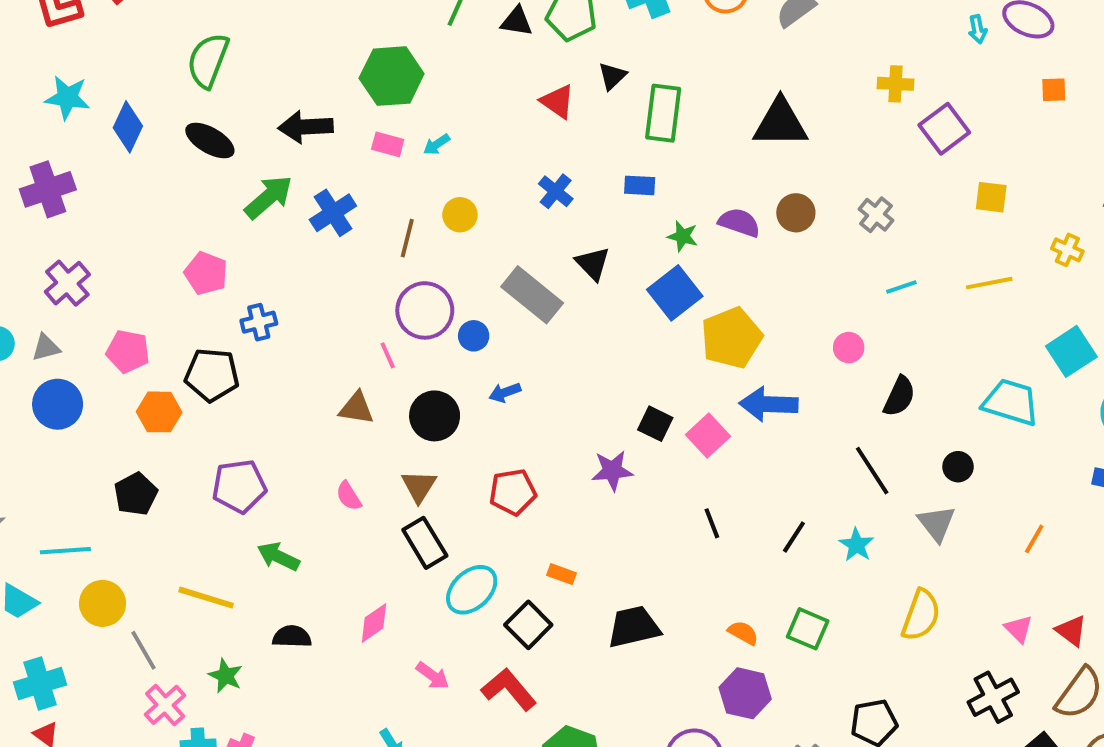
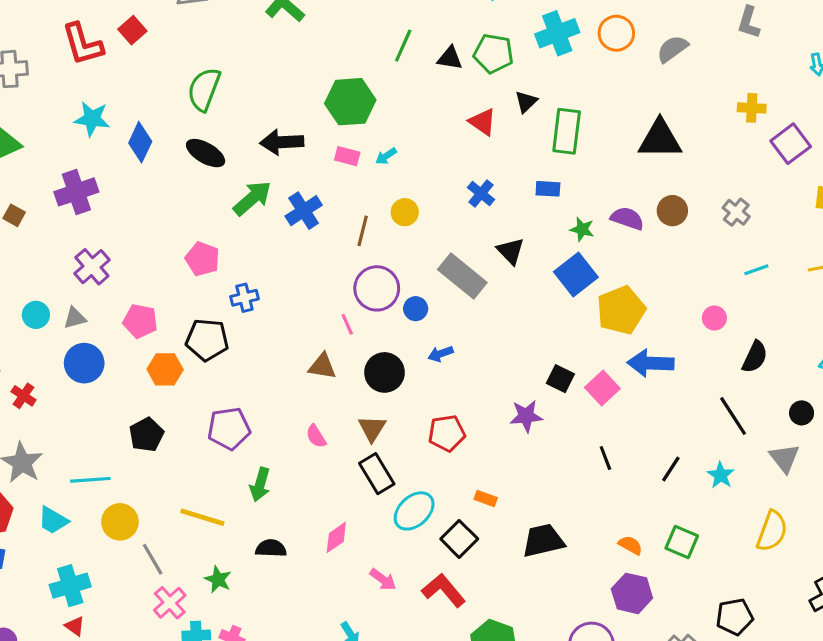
green arrow: (278, 557) -> (260, 484), turned -100

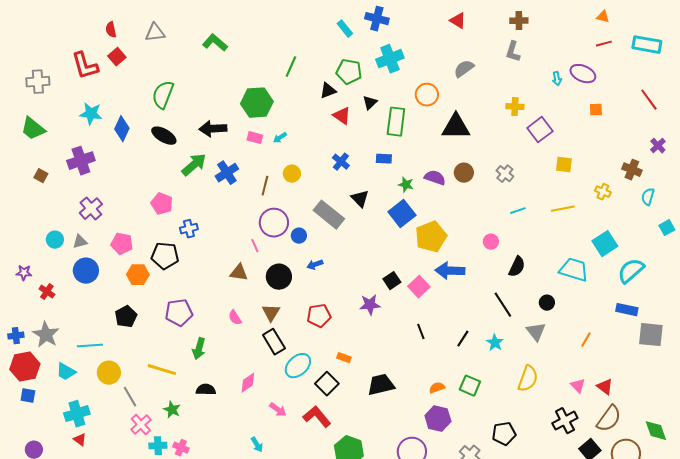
orange circle: (616, 33) -> (427, 95), moved
black triangle: (450, 58) -> (328, 91), moved, turned -30
black square: (560, 379) -> (392, 281), turned 30
orange semicircle: (630, 545) -> (437, 388), turned -49

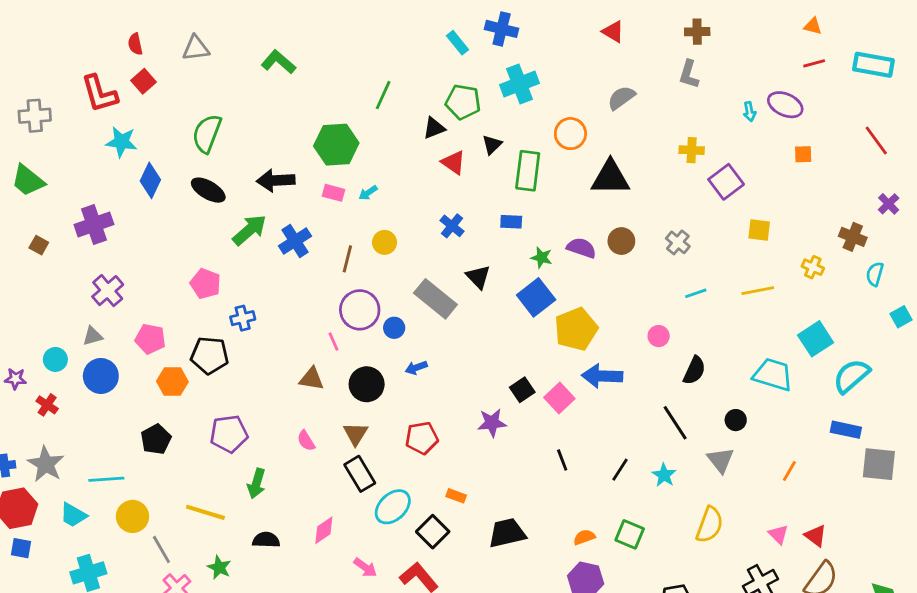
cyan star: (91, 114) -> (121, 142), moved
cyan circle: (55, 240) -> (55, 359), moved

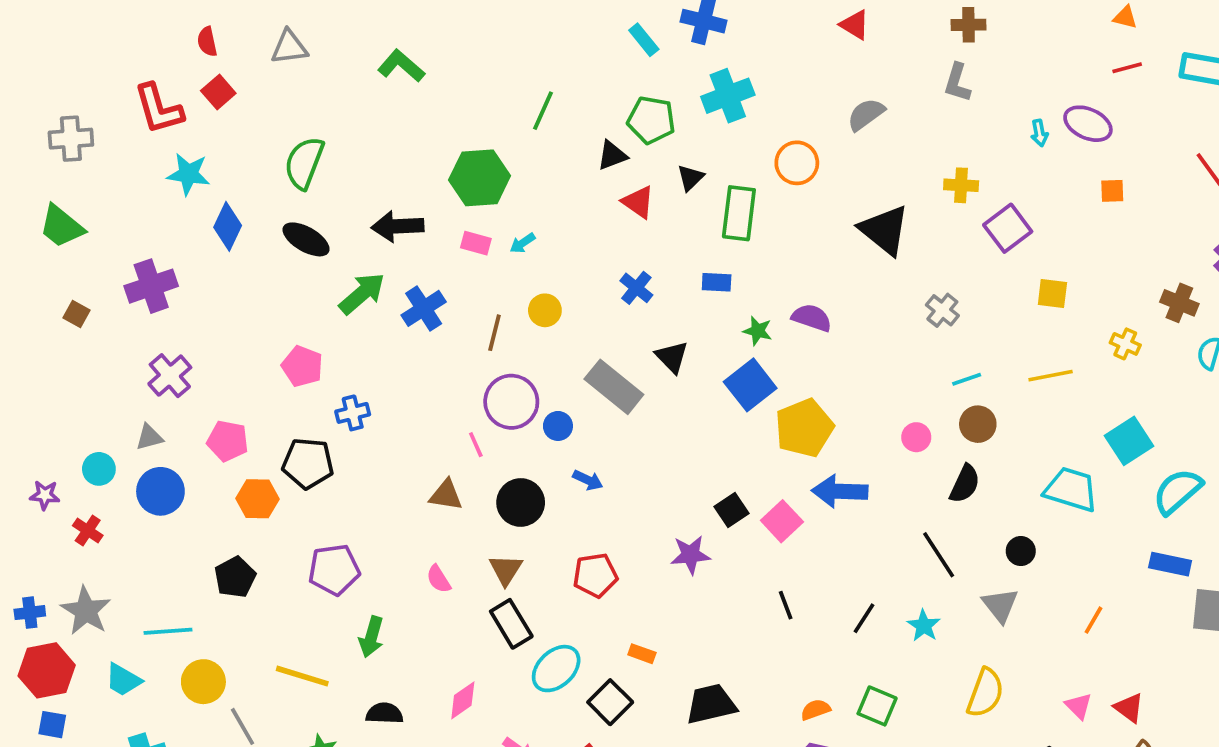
black triangle: (610, 178) -> (885, 230), moved, turned 39
brown circle: (621, 241) -> (978, 424), moved
blue arrow: (416, 368) -> (588, 480), turned -135

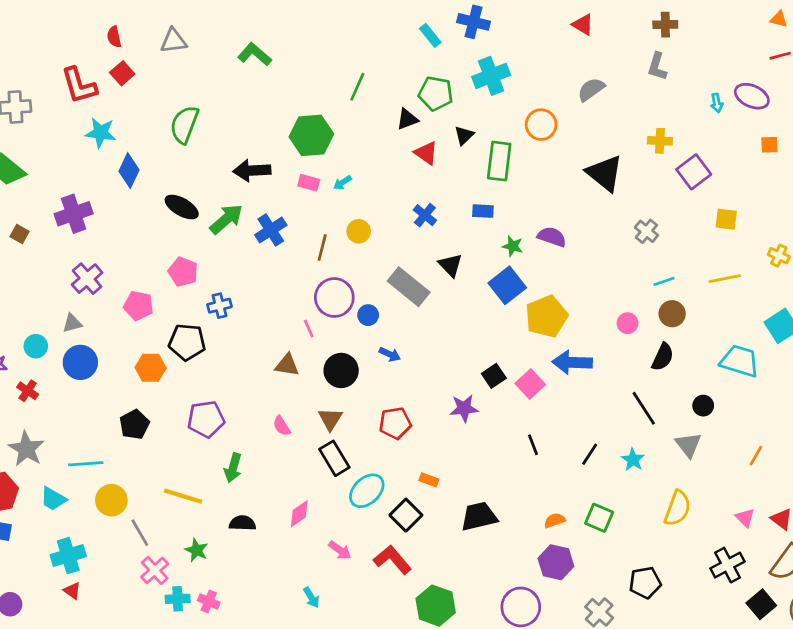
black ellipse: (306, 239) -> (182, 207), moved
pink pentagon: (228, 441) -> (138, 306), moved

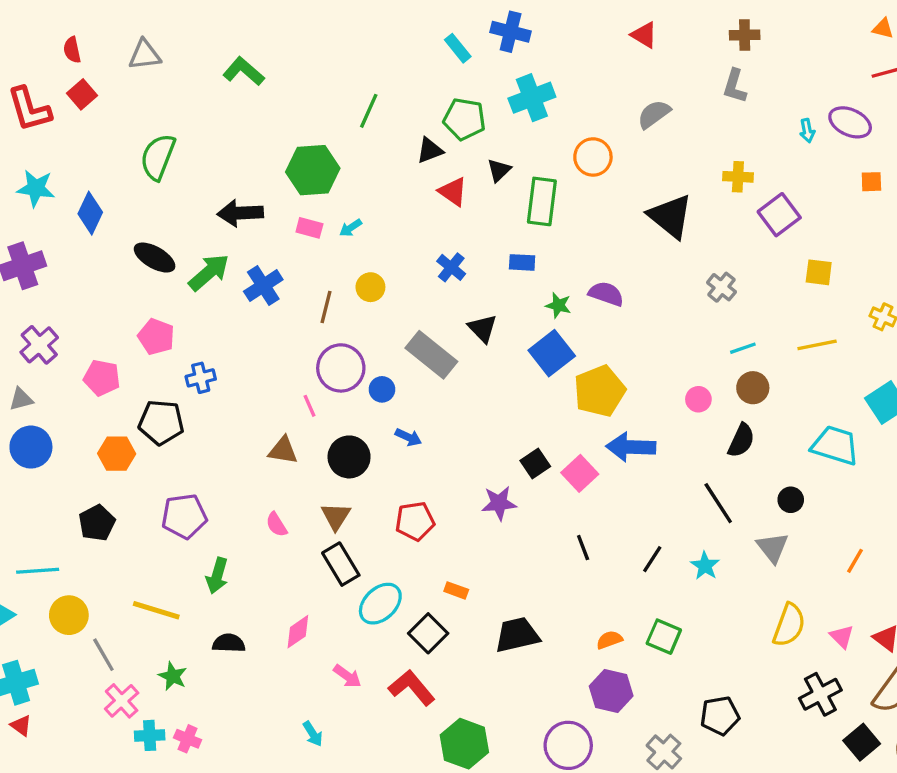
cyan star: (101, 133) -> (36, 188), moved
yellow semicircle: (678, 508) -> (789, 625), moved

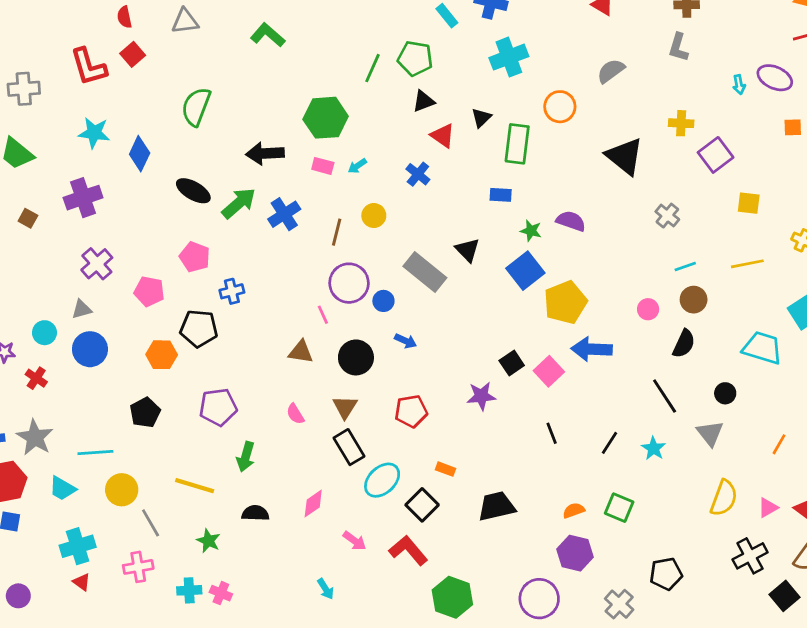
green pentagon: (464, 119) -> (415, 58), moved
blue cross: (451, 267) -> (418, 174), moved
pink triangle: (842, 637) -> (768, 508), turned 45
pink cross: (122, 701) -> (138, 567), moved, turned 32

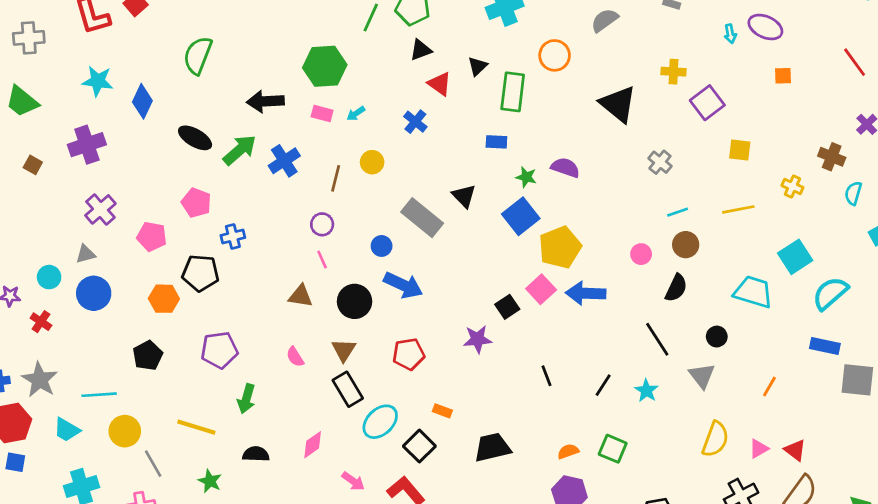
purple circle: (349, 283) -> (322, 224), moved, size x0.6
blue arrow: (406, 341) -> (403, 285), size x1.8
pink square: (549, 371) -> (541, 289), moved

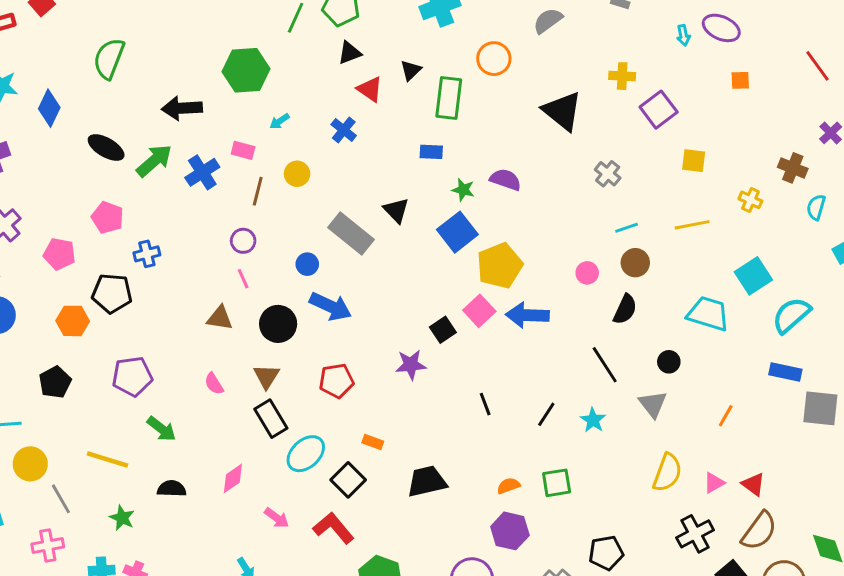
pink rectangle: (322, 114) -> (243, 150), moved
green arrow: (246, 399) -> (161, 429), turned -68
green square: (613, 449) -> (557, 483), turned -32

